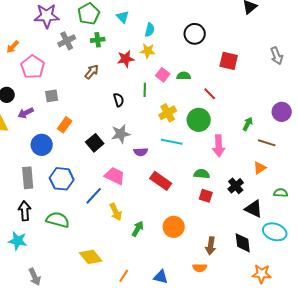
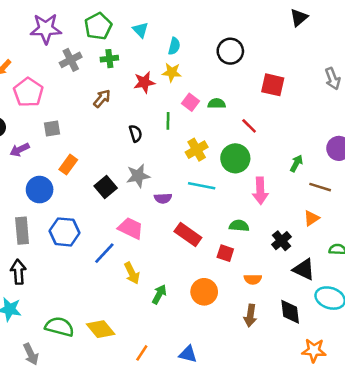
red square: (206, 196) -> (225, 253), moved
green semicircle: (58, 220) -> (59, 327), moved
orange semicircle: (200, 268) -> (253, 279), moved

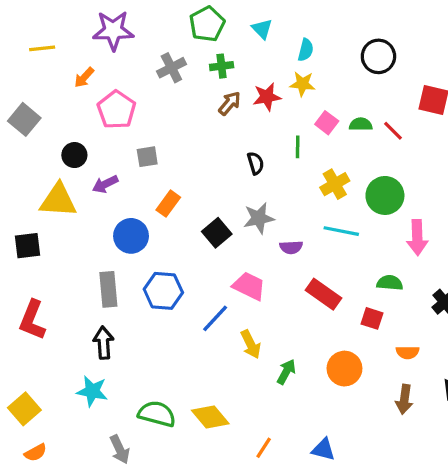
purple star: (46, 29) -> (113, 31), moved
brown arrow: (102, 99) -> (230, 103), moved
red line: (249, 126) -> (393, 131), moved

